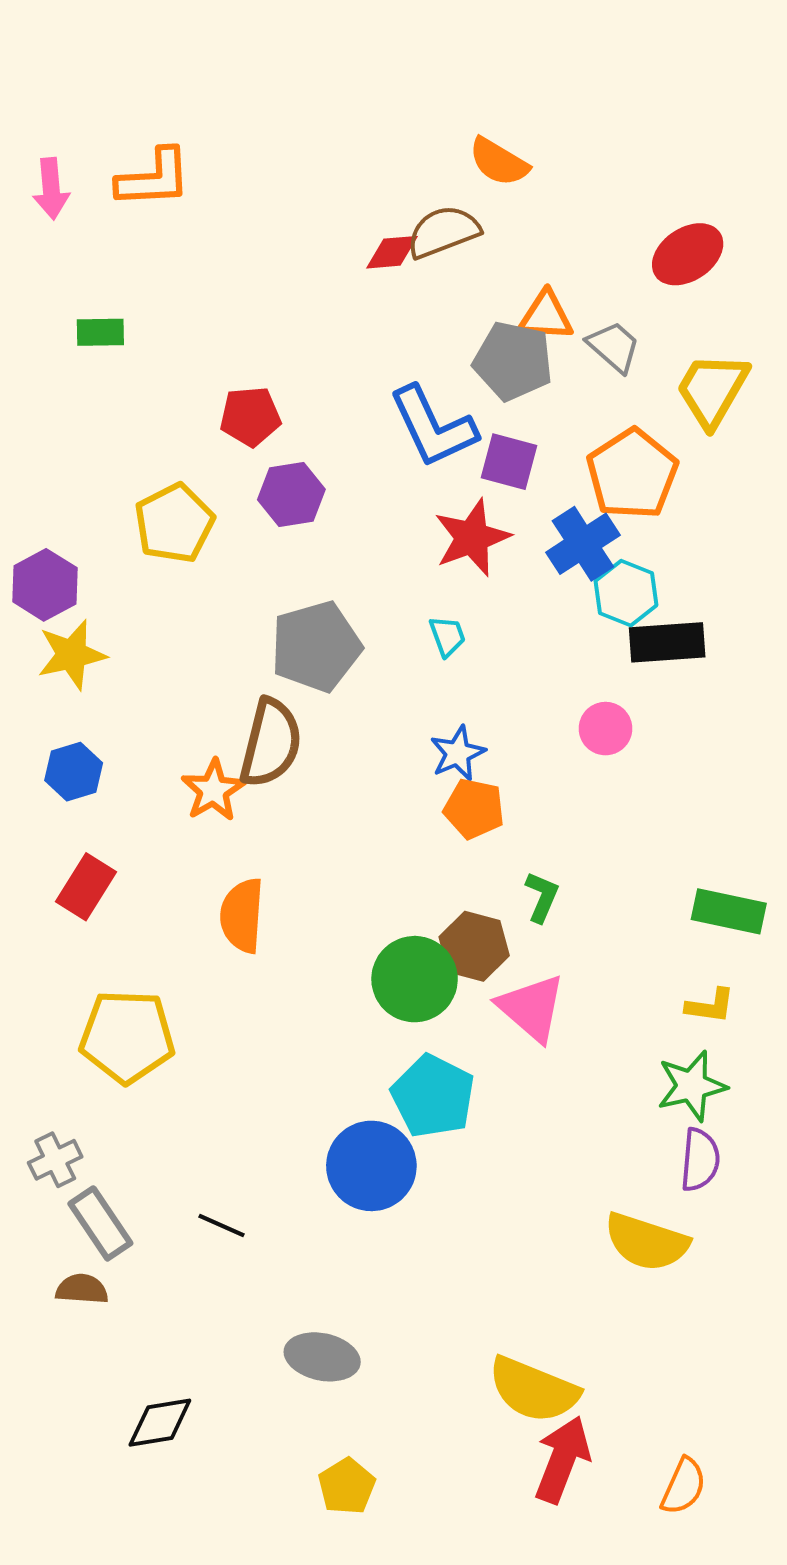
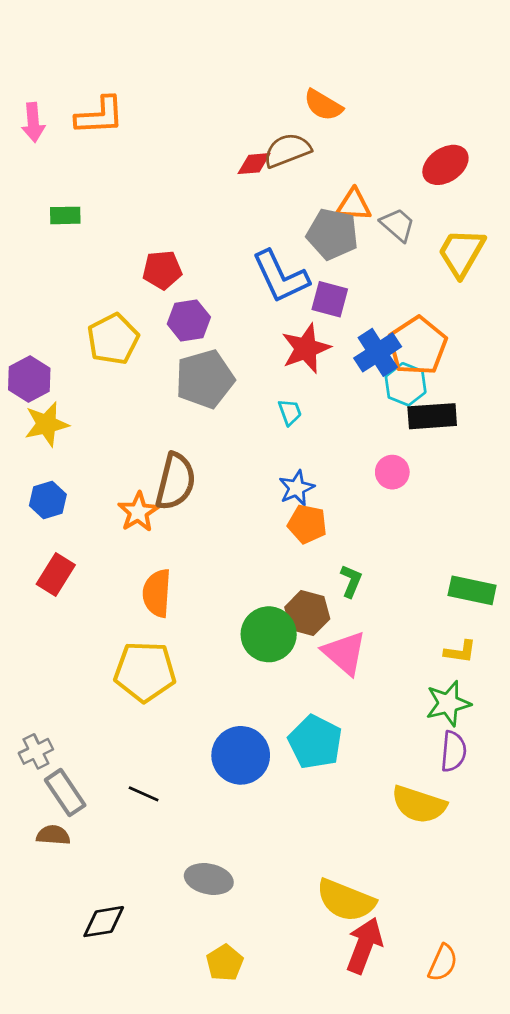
orange pentagon: (632, 474) -> (418, 346), moved
gray pentagon: (316, 646) -> (205, 379), moved
yellow pentagon: (127, 1037) -> (145, 672), moved
cyan pentagon: (433, 1096) -> (315, 742), moved

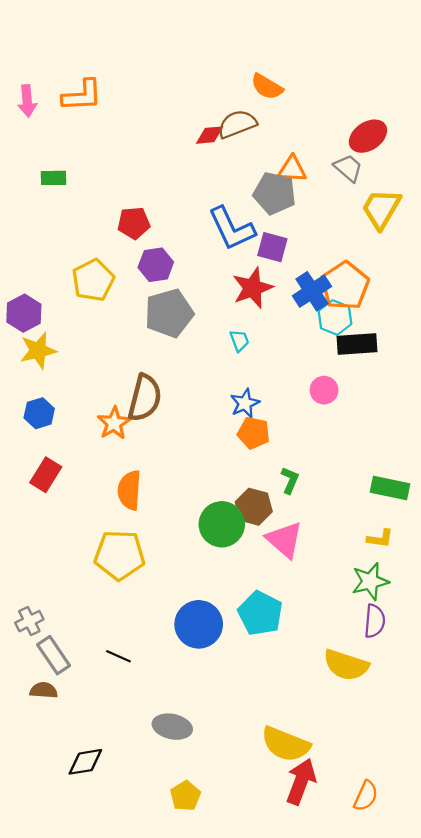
gray trapezoid: (398, 225) -> (348, 168), moved

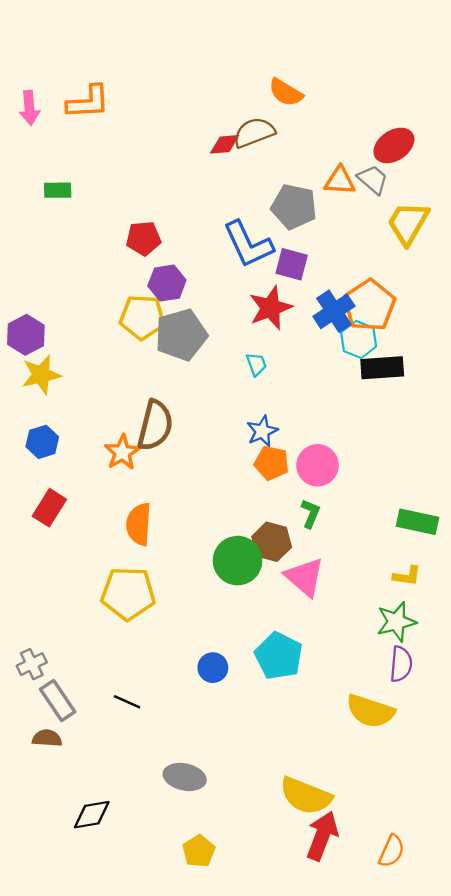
orange triangle: (292, 169) -> (340, 181), moved
yellow pentagon: (93, 280) -> (142, 317), moved, turned 30
pink circle: (324, 390) -> (318, 465), moved, size x1.4
blue circle: (199, 624) -> (213, 668), size x0.6

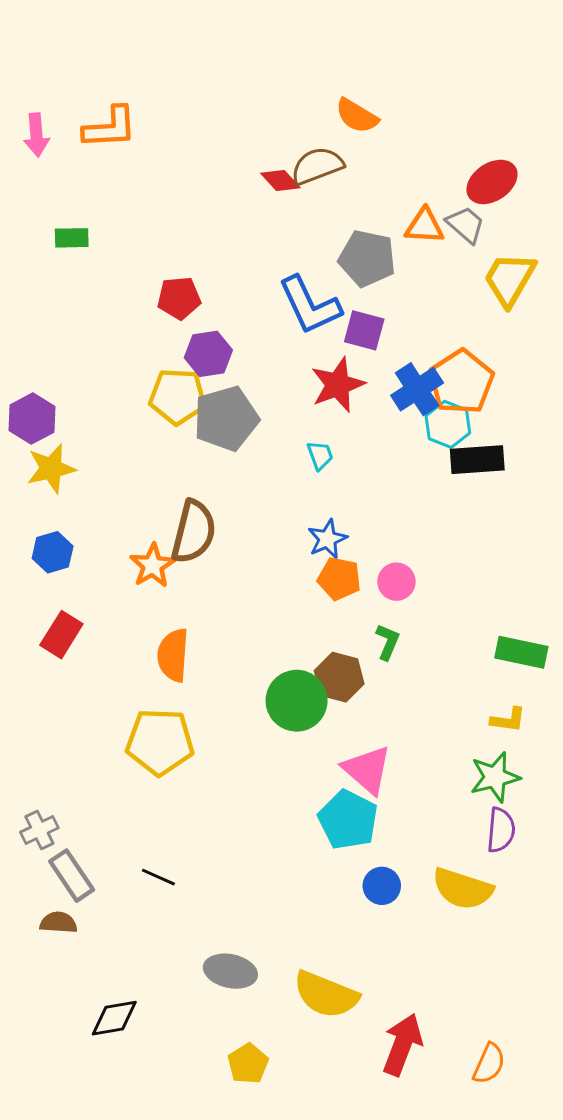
red diamond: (225, 144) -> (280, 180), turned 52
pink circle: (318, 465) -> (396, 582), size x0.7
pink triangle: (305, 577) -> (367, 770), moved
blue circle: (213, 668) -> (382, 886), moved
yellow semicircle: (306, 796) -> (326, 995), moved

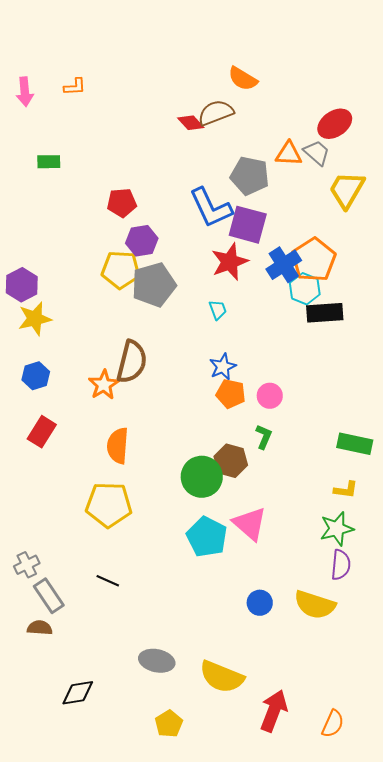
orange L-shape: (110, 128) -> (75, 87), size x0.6
purple square: (364, 330) -> (248, 225), size x1.4
cyan pentagon: (348, 820) -> (207, 537), moved
black line: (158, 877) -> (108, 581), moved

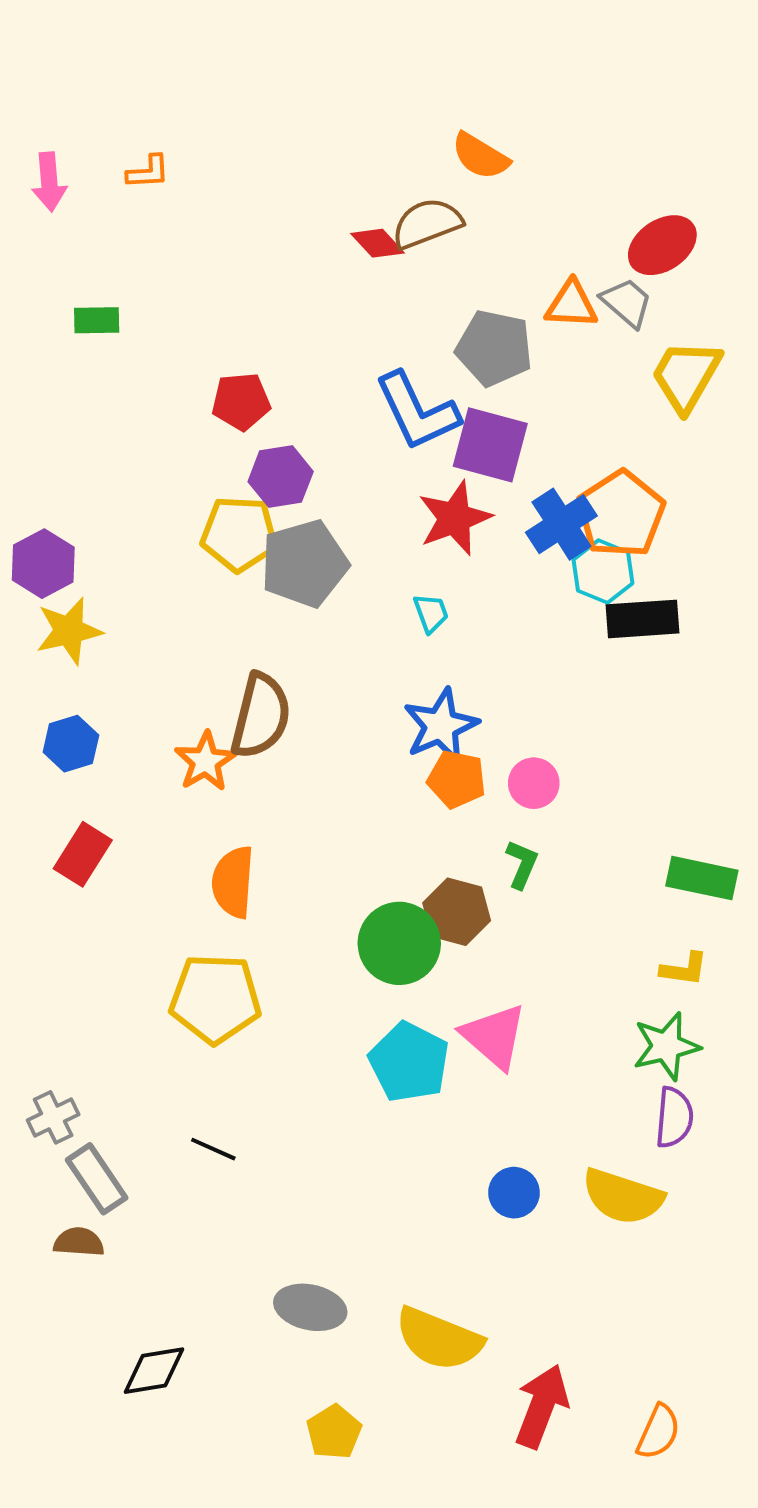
blue star: (223, 367) -> (441, 726), size x1.4

